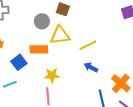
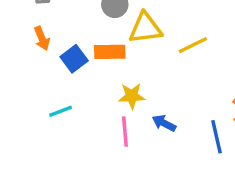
blue square: (19, 62) -> (74, 59), moved
blue arrow: (91, 67) -> (164, 123), moved

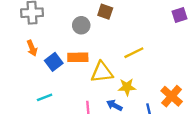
yellow triangle: (145, 28) -> (102, 72), moved
yellow star: (132, 96) -> (127, 87), moved

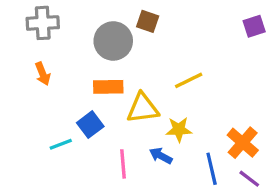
gray circle: (81, 25) -> (113, 41), size x1.5
blue square: (54, 62) -> (90, 125), moved

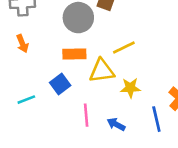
yellow line: (189, 80) -> (124, 47), moved
cyan line: (61, 144) -> (26, 100), moved
blue arrow: (161, 156) -> (116, 124), moved

